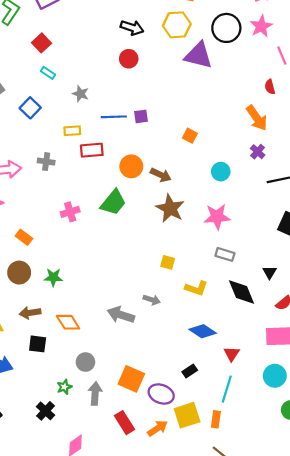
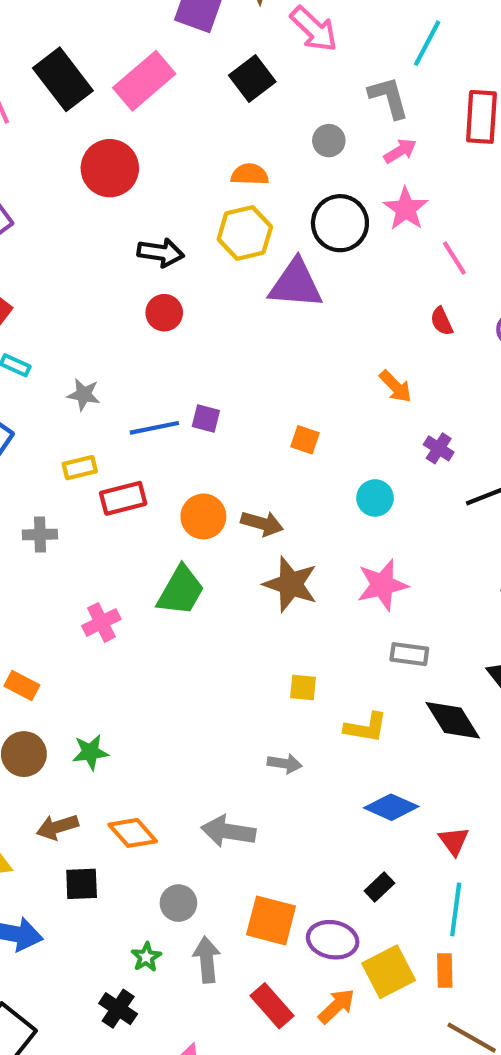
purple square: (141, 116) -> (206, 418), turned 32
orange arrow: (257, 118) -> (395, 386), moved, size x0.7
gray arrow: (121, 315) -> (228, 831), moved

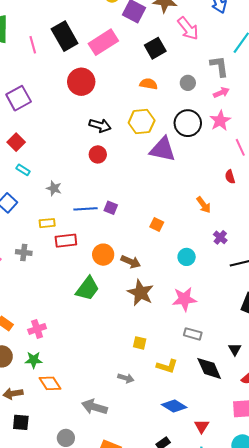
orange semicircle: (250, 174) -> (148, 84), moved
pink cross: (101, 622) -> (37, 329), moved
orange diamond: (133, 833) -> (50, 383), moved

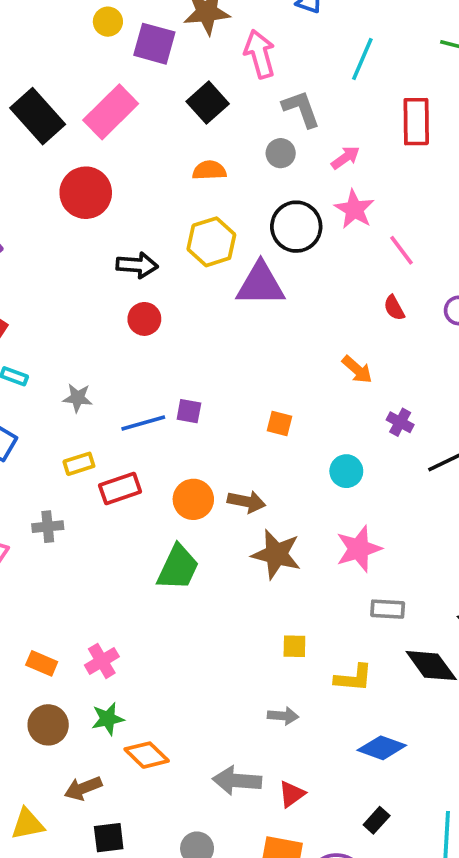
pink arrow: (188, 29) -> (260, 54), turned -145
gray L-shape: (219, 66) -> (301, 109), moved
red triangle: (202, 426) -> (292, 794), moved, turned 35

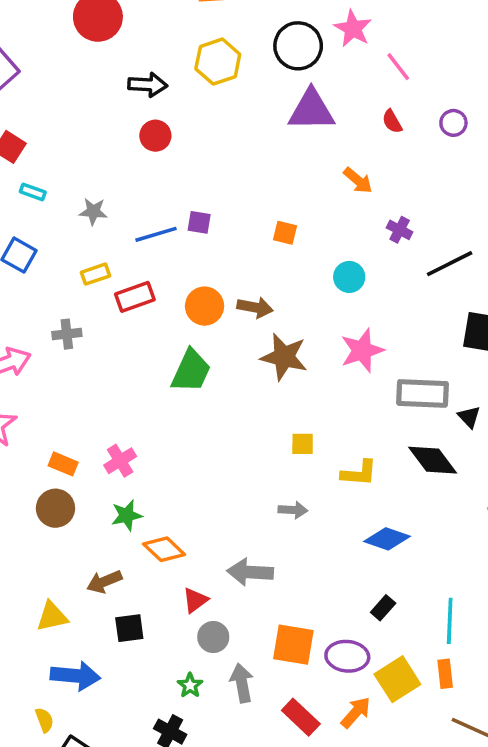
purple triangle: (261, 284) -> (311, 110), moved
gray rectangle: (388, 609) -> (422, 393), moved, size x1.6
brown circle: (48, 725) -> (55, 508), moved
red triangle: (292, 794) -> (195, 600), moved

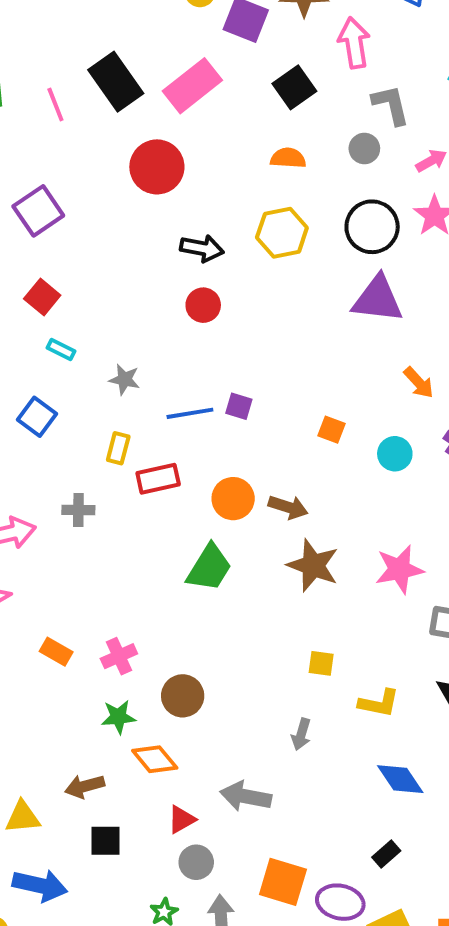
yellow rectangle: (96, 274) -> (118, 448), turned -64
cyan circle: (349, 277) -> (395, 454), moved
brown circle: (55, 508) -> (183, 696), moved
gray arrow: (293, 510) -> (301, 734), turned 96
blue diamond: (387, 539) -> (400, 779), turned 30

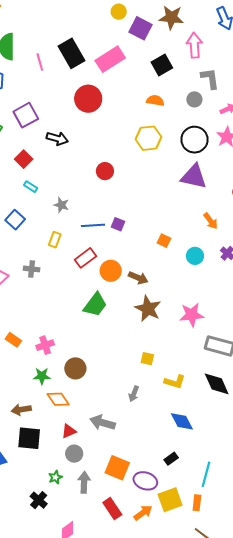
black arrow: (202, 248) -> (57, 138), moved
red rectangle: (158, 479) -> (86, 258), moved, turned -30
black square: (106, 841) -> (29, 438), size x1.4

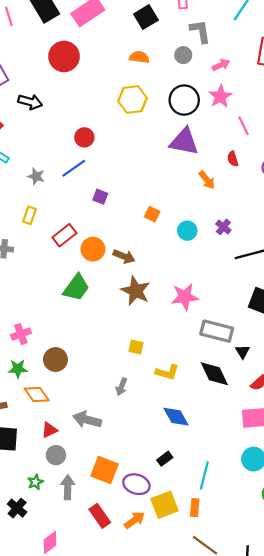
orange arrow: (211, 221) -> (207, 180), moved
blue line: (93, 225) -> (74, 168), moved, turned -30

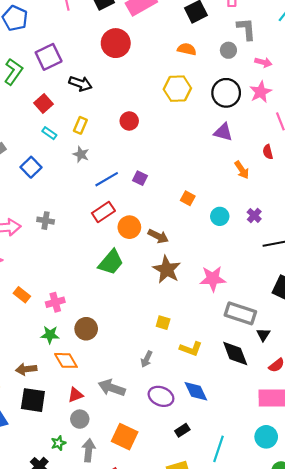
pink arrow: (221, 65) -> (263, 62), turned 35
purple triangle: (184, 142) -> (223, 132), size x0.7
blue line: (74, 168) -> (107, 179), moved
yellow rectangle: (30, 215) -> (80, 125), moved
purple ellipse: (136, 484) -> (161, 396), moved

